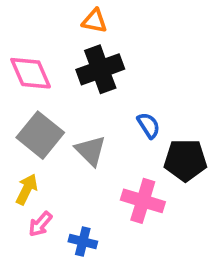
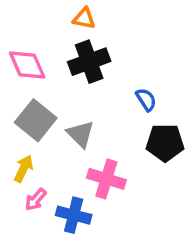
blue semicircle: (149, 125) -> (146, 100), moved
pink cross: (143, 201) -> (106, 179), moved
blue cross: (83, 241) -> (74, 215), size x1.4

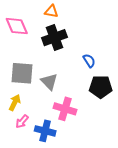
pink diamond: (27, 65) -> (17, 26), moved
gray square: (36, 120) -> (22, 73), turned -35

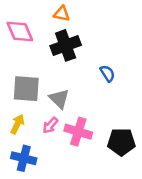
black pentagon: (101, 87) -> (121, 142), moved
pink arrow: (22, 121) -> (50, 125), moved
blue cross: (45, 131) -> (24, 158), moved

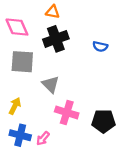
blue semicircle: (107, 73) -> (100, 47), moved, turned 136
gray square: (26, 89) -> (22, 62), moved
pink arrow: (50, 125) -> (43, 138), moved

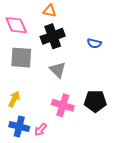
gray triangle: (50, 84) -> (58, 70), moved
black pentagon: (103, 121) -> (95, 101), moved

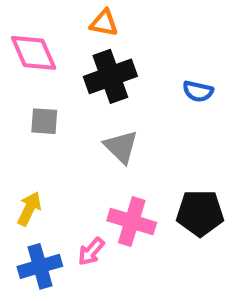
gray square: (21, 58) -> (44, 121), size x0.6
blue cross: (19, 127) -> (40, 266), turned -30
pink arrow: (41, 130) -> (91, 251), moved

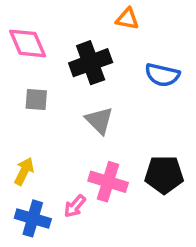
orange triangle: (104, 23) -> (127, 19), moved
blue semicircle: (198, 91) -> (162, 75), size x1.4
blue cross: (40, 266) -> (33, 218), turned 32

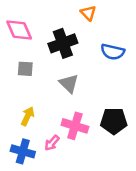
orange triangle: (127, 19) -> (88, 13), turned 35
yellow arrow: (24, 171) -> (28, 116), moved

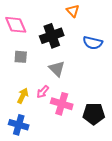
black pentagon: (114, 121) -> (94, 114), moved
pink arrow: (52, 143) -> (43, 92), moved

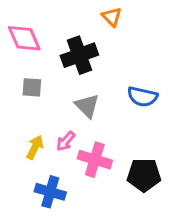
blue semicircle: (93, 43) -> (142, 97), moved
blue cross: (19, 125) -> (50, 192), moved

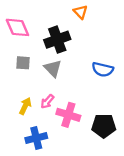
gray triangle: (87, 106) -> (53, 68), moved
blue cross: (50, 192) -> (36, 138), turned -30

